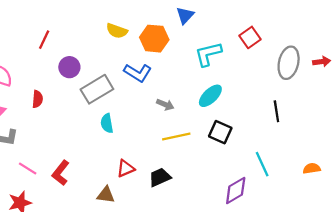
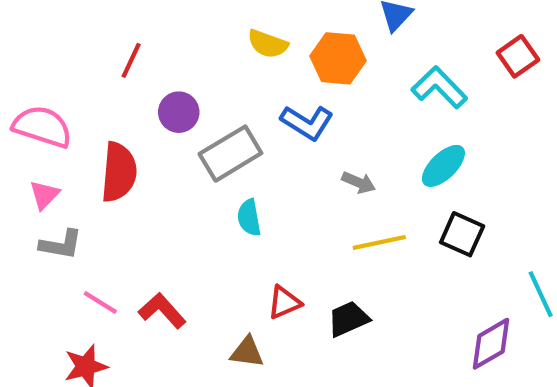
cyan L-shape: (208, 54) -> (439, 87), turned 60
red semicircle: (37, 99) -> (119, 172), size x1.8
red L-shape: (61, 173) -> (162, 311), turned 100

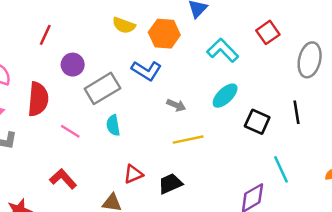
black square: (462, 234) -> (257, 122), moved
pink line: (100, 302) -> (70, 131), moved

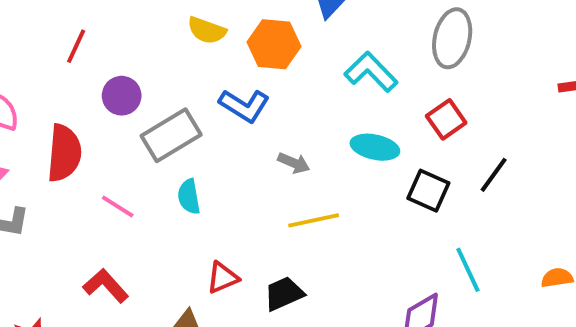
red square: (268, 32) -> (446, 119), moved
gray ellipse: (310, 60) -> (452, 38), moved
cyan ellipse: (225, 96) -> (375, 147), turned 56
black line: (296, 112) -> (494, 175), turned 45

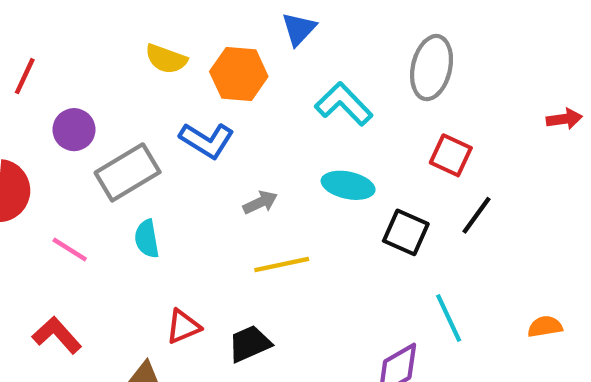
red square: (446, 119) -> (451, 155), moved, turned -30
gray arrow: (294, 163) -> (260, 202), turned -48

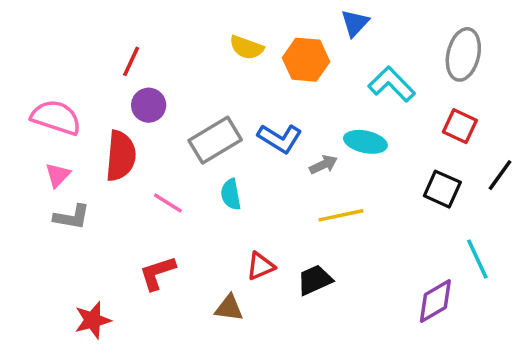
purple circle: (74, 130) -> (149, 105), moved
blue L-shape: (207, 140) -> (280, 138), moved
red square: (451, 155) -> (460, 126), moved
cyan ellipse: (348, 185) -> (365, 142), moved
red L-shape: (57, 335) -> (157, 273), turned -66

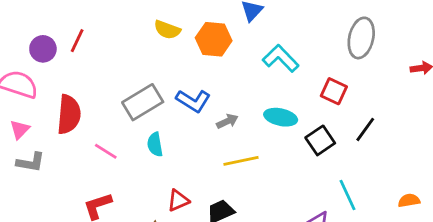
gray ellipse: (463, 54) -> (361, 38), moved
purple circle: (149, 105) -> (43, 49), moved
cyan ellipse: (365, 142) -> (281, 117), moved
black square: (442, 189) -> (320, 140), turned 32

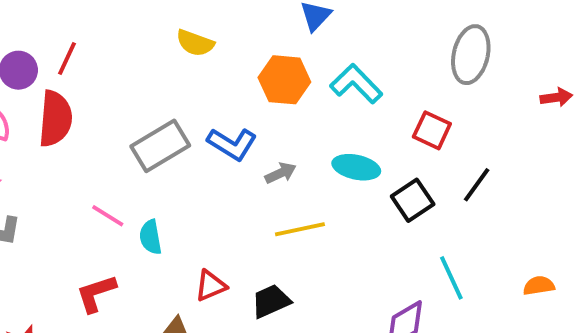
orange hexagon: (214, 39) -> (284, 80), moved
red semicircle: (69, 114) -> (55, 119), moved
cyan semicircle: (155, 144) -> (150, 237), moved

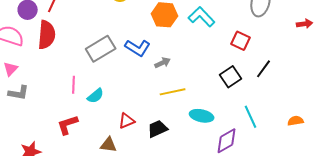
cyan ellipse: (356, 167) -> (202, 116), moved
pink line: (108, 216) -> (74, 85), turned 60
cyan semicircle: (150, 237) -> (96, 96), turned -120

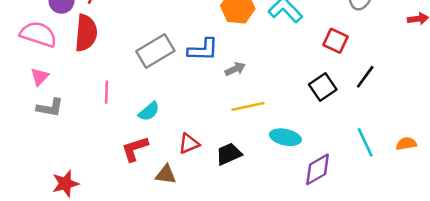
blue L-shape: (138, 48) -> (203, 50), turned -30
pink line: (74, 85) -> (107, 92), moved
cyan line: (251, 117) -> (365, 142), moved
red L-shape: (68, 125) -> (135, 149), moved

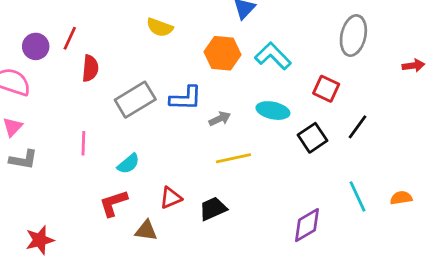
red semicircle: (86, 33) -> (90, 68), moved, size x0.7
cyan ellipse: (285, 137) -> (273, 111), moved

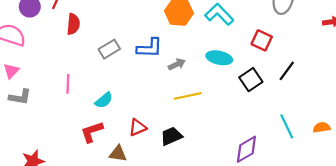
gray rectangle: (135, 100) -> (109, 49), size x0.7

